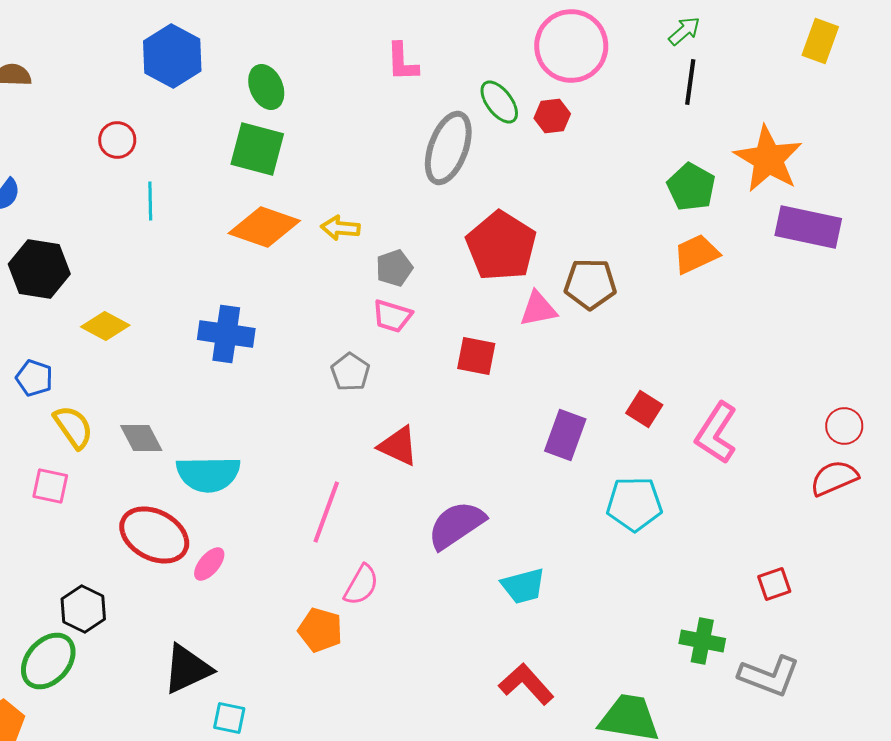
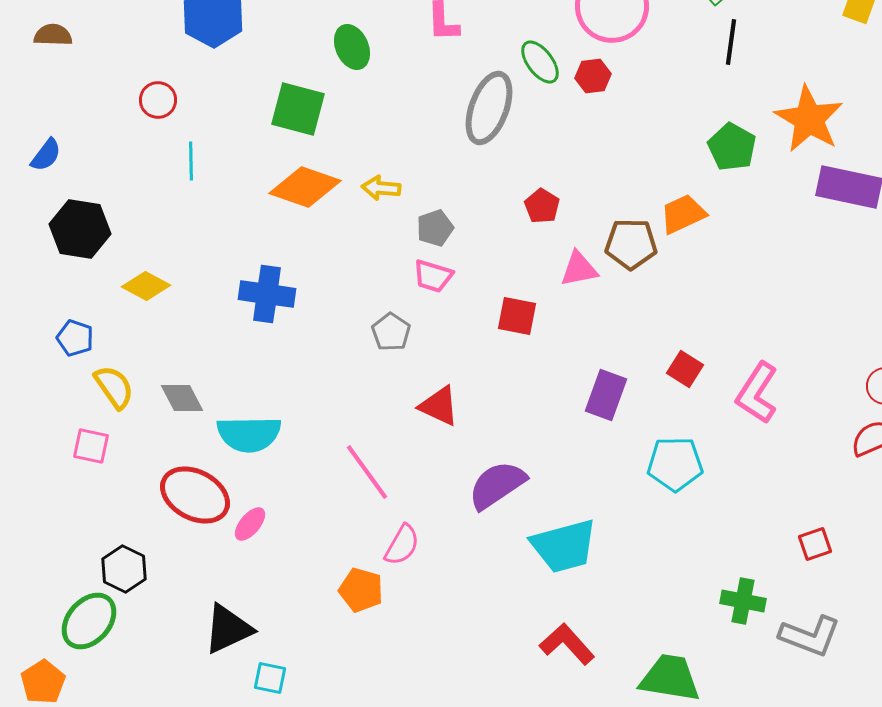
green ellipse: (266, 87) -> (352, 47), moved
red pentagon: (501, 246) -> (542, 206), size x0.5
orange trapezoid: (696, 254) -> (683, 214), moved
pink line: (326, 512) -> (367, 472), turned -56
cyan trapezoid: (523, 586) -> (564, 546), size x1.5

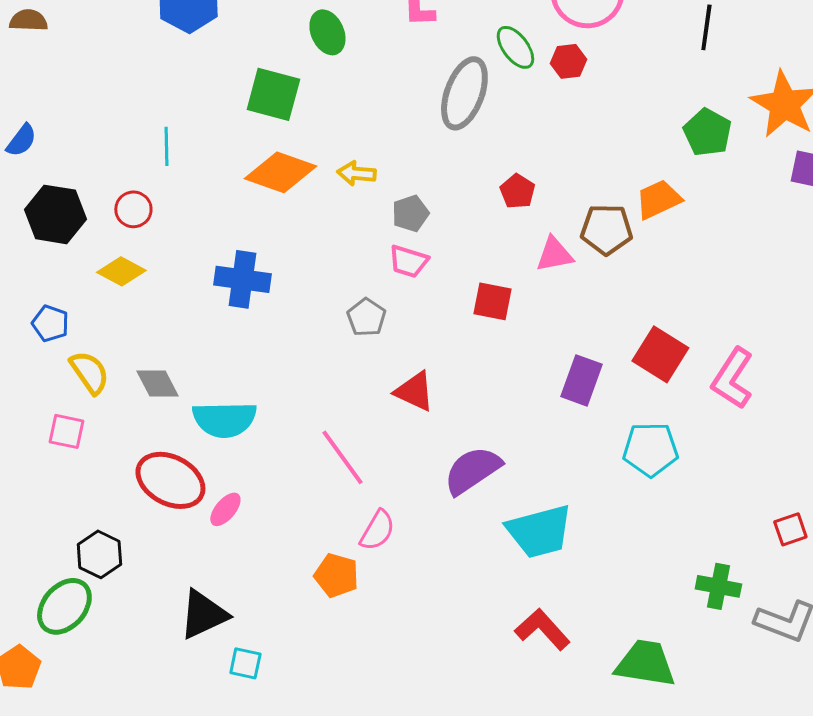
red circle: (158, 100) -> (133, 209), moved
red square: (685, 369) -> (660, 354), size x1.5

